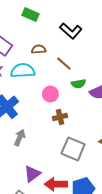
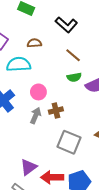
brown line: (64, 64) -> (73, 55), moved
pink circle: (50, 94) -> (38, 92), moved
gray arrow: (20, 138) -> (36, 116), moved

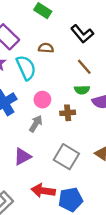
cyan semicircle: (19, 64) -> (26, 68), turned 60
brown cross: (56, 110) -> (68, 113), moved
purple triangle: (28, 167) -> (22, 157), moved

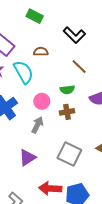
green semicircle: (82, 90) -> (67, 90), moved

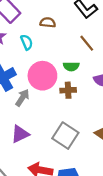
cyan semicircle: (23, 72) -> (27, 42), size x0.6
pink circle: (42, 101) -> (42, 76), size x1.6
gray arrow: (37, 125) -> (22, 98), moved

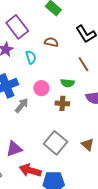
pink circle: (42, 76) -> (41, 88), size x0.6
purple triangle: (20, 134) -> (14, 149), moved

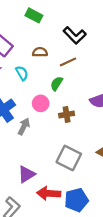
brown line: (83, 64) -> (68, 62), moved, turned -70
green semicircle: (67, 83) -> (57, 84), moved, turned 128

